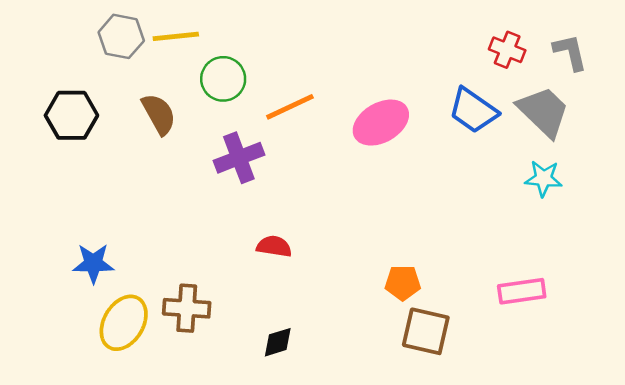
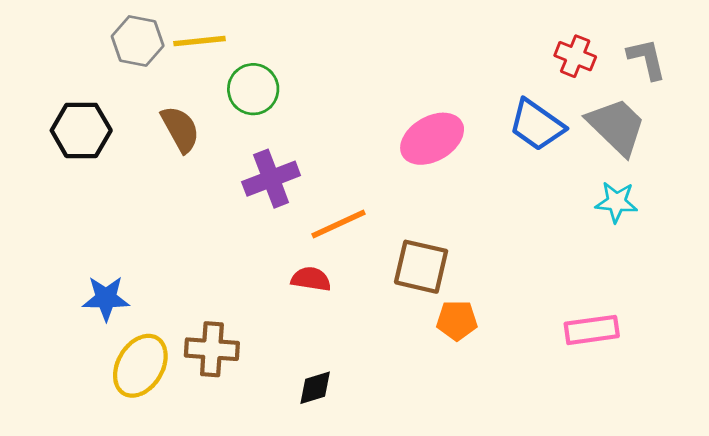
orange line: (290, 107) -> (338, 224), moved
brown square: (426, 331) -> (421, 267), moved

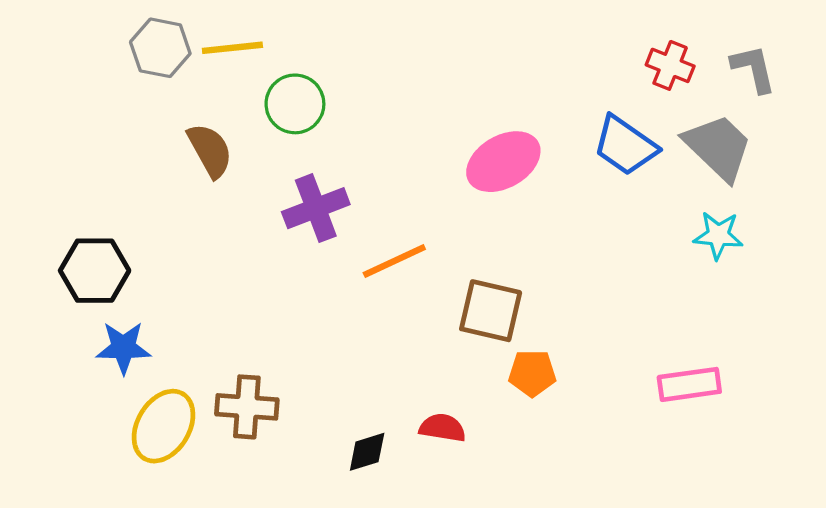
black hexagon: (81, 130) -> (95, 271), moved
red semicircle: (311, 279) -> (442, 428), moved

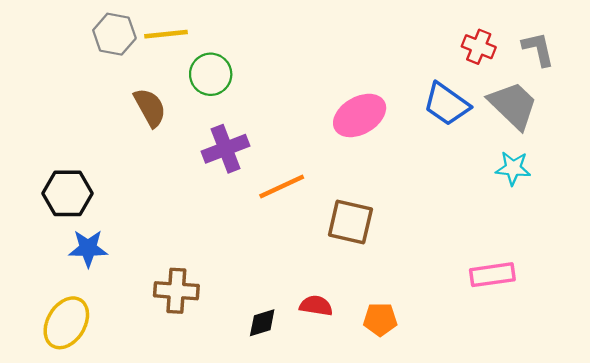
orange pentagon: (532, 373) -> (380, 319), moved
yellow ellipse: (164, 426) -> (66, 323), moved

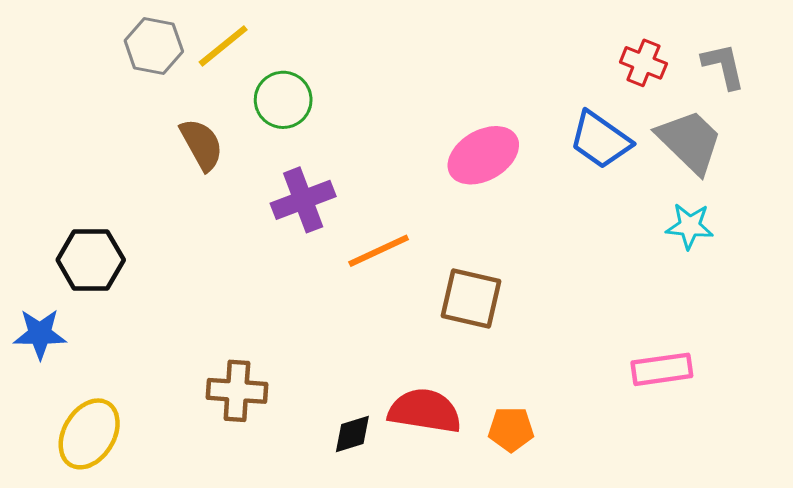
yellow line: (166, 34) -> (223, 46), turned -33
blue star: (88, 248) -> (40, 334), moved
red semicircle: (316, 306) -> (425, 411), size x1.6

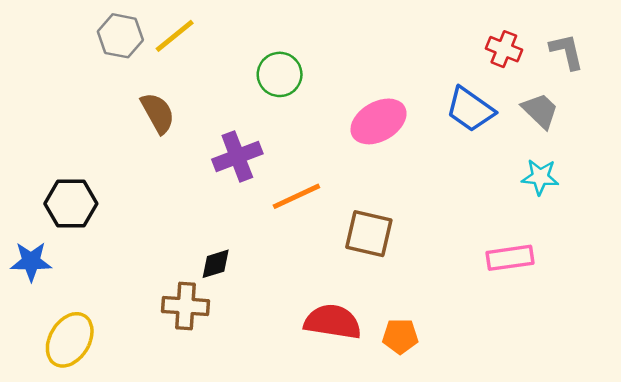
green circle: (283, 100) -> (280, 74), moved
gray trapezoid: (690, 141) -> (540, 111), size x0.7
pink rectangle: (662, 369) -> (510, 258), moved
black diamond: (352, 434) -> (216, 264), moved

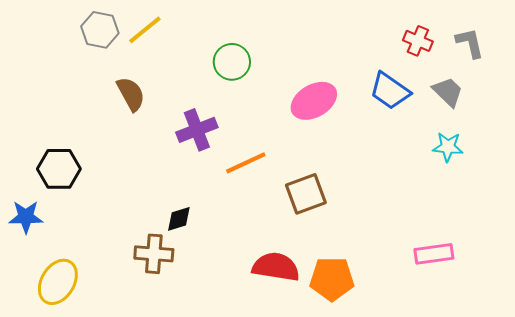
brown square: (369, 234) -> (306, 194), turned -33
pink rectangle: (510, 258) -> (434, 254), moved
orange pentagon: (400, 336) -> (332, 279), size x1.5

